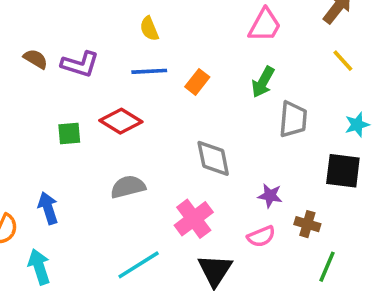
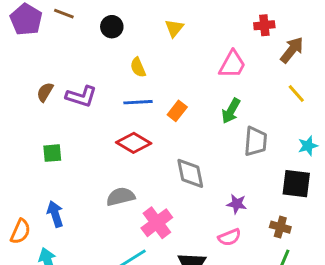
brown semicircle: (36, 59) -> (45, 92), turned -90
red diamond: (121, 121) -> (134, 143), moved
green square: (69, 133) -> (52, 153), moved
pink cross: (194, 219) -> (157, 223), moved
brown cross: (307, 224) -> (280, 227), moved

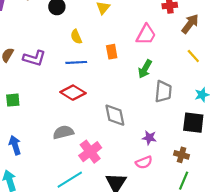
orange rectangle: (177, 111) -> (112, 52), moved, turned -48

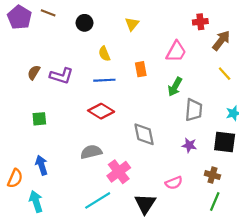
purple star: (149, 138) -> (189, 145), moved

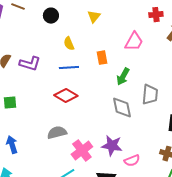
green arrow: (175, 87) -> (123, 77), moved
gray diamond: (144, 134) -> (122, 108), moved
purple star: (189, 145) -> (112, 146), moved, size x1.5

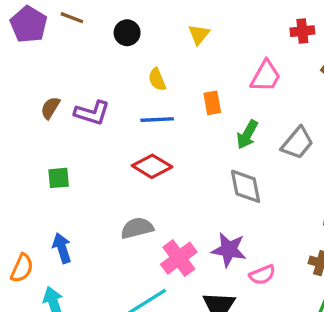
gray trapezoid: (150, 95) -> (297, 143), moved, turned 35

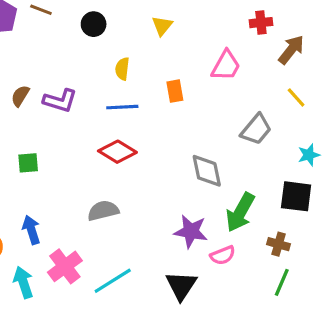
yellow semicircle: (157, 79) -> (122, 69), turned 30
green arrow: (247, 135) -> (240, 212), moved, size x1.4
pink cross: (179, 258) -> (65, 266), moved

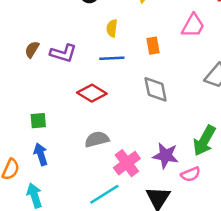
red diamond: (117, 152) -> (92, 93), moved
green square: (28, 163) -> (38, 121), moved
gray diamond: (207, 171) -> (156, 89), moved
pink cross: (65, 266) -> (127, 163), moved

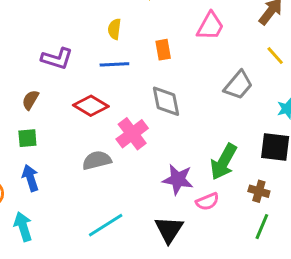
brown semicircle: (32, 49) -> (30, 100), moved
pink cross: (127, 163) -> (132, 134), moved

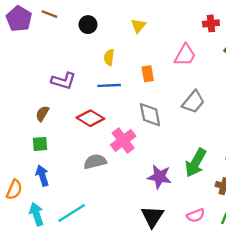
gray trapezoid: (238, 85) -> (193, 102), moved
pink semicircle: (207, 202) -> (196, 215), moved
cyan line: (106, 225) -> (72, 213), moved

